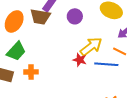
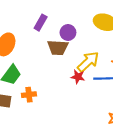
brown trapezoid: (40, 17) -> (58, 47), moved

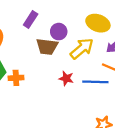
yellow arrow: (88, 62) -> (82, 49), moved
orange cross: (29, 95) -> (16, 78), moved

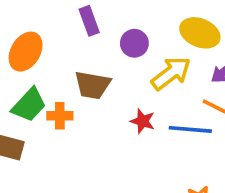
purple rectangle: (31, 19) -> (89, 21), turned -56
brown trapezoid: (47, 47) -> (93, 85), moved

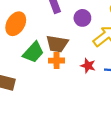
green trapezoid: (29, 105) -> (33, 52), moved
orange cross: (60, 116) -> (57, 61), moved

